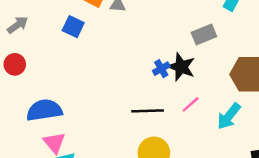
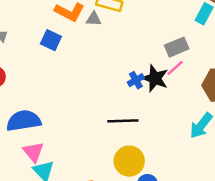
pink line: (191, 104) -> (175, 68), moved

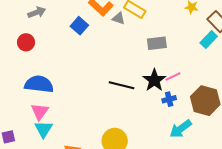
gray rectangle: (177, 47) -> (157, 43), moved
blue cross: (136, 80) -> (169, 99), moved
black line: (123, 121) -> (121, 85), moved

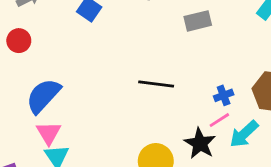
pink line: (173, 76) -> (219, 120), moved
black star: (154, 80) -> (200, 143), moved
blue semicircle: (39, 84) -> (43, 96), turned -48

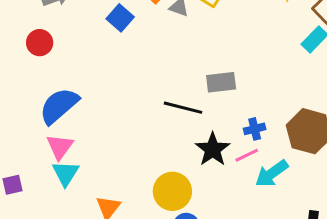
gray rectangle: (198, 21) -> (221, 82), moved
black star: (200, 143) -> (213, 149), moved

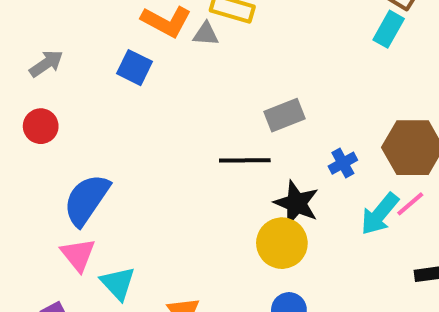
pink triangle: (60, 147) -> (78, 255), moved
pink line: (247, 155) -> (410, 204), moved
yellow circle: (172, 191) -> (282, 243), moved

